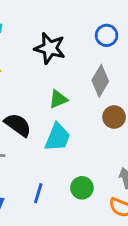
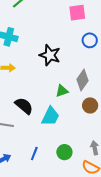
blue circle: (107, 35) -> (90, 40), moved
green triangle: (58, 99) -> (62, 91), moved

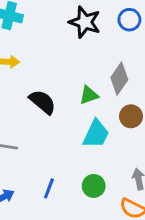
black star: (50, 55) -> (85, 22), moved
black semicircle: (24, 106) -> (42, 102), moved
cyan trapezoid: (50, 116) -> (96, 134), moved

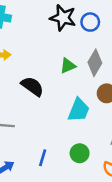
blue circle: (129, 20) -> (90, 22), moved
green triangle: (89, 95) -> (68, 66), moved

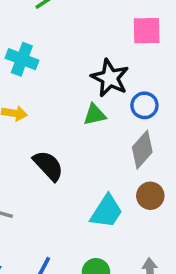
blue circle: (90, 22) -> (144, 105), moved
green triangle: (68, 66) -> (95, 115), moved

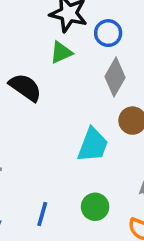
black semicircle: (48, 166) -> (25, 87), moved

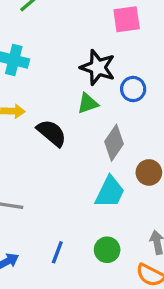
gray diamond: (115, 77) -> (114, 143), moved

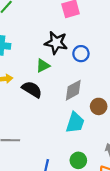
green triangle: (88, 103) -> (43, 66), moved
gray diamond: (114, 143) -> (73, 90), turned 35

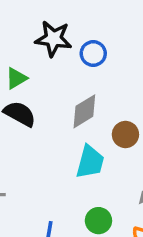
green triangle: (43, 66) -> (16, 78), moved

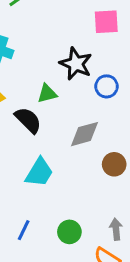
green triangle: (16, 78) -> (47, 94), moved
cyan trapezoid: (90, 162) -> (39, 172), moved

